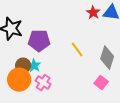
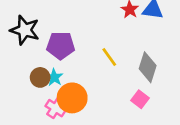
orange circle: (19, 80) -> (72, 98), moved
pink cross: (43, 83) -> (55, 108), moved

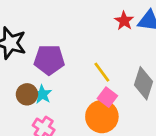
orange circle: (72, 98) -> (102, 117), moved
pink square: (140, 99) -> (107, 97), moved

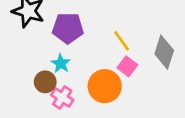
brown circle: (27, 94) -> (45, 82), moved
orange circle: (102, 117) -> (105, 86), moved

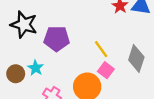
cyan star: (61, 63) -> (36, 68), moved
brown circle: (45, 82) -> (16, 74), moved

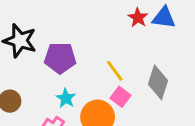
cyan star: (36, 68) -> (66, 98), moved

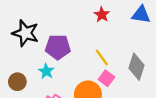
red star: (138, 18) -> (102, 15), moved
cyan star: (66, 98) -> (46, 71), moved

